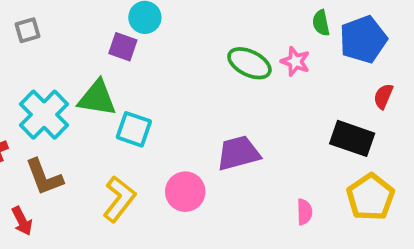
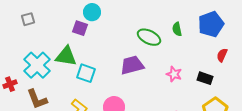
green semicircle: (321, 23) -> (177, 29), moved
pink star: (295, 61) -> (174, 74), moved
black rectangle: (352, 138) -> (205, 78), size x0.7
purple trapezoid: (238, 153) -> (132, 65), moved

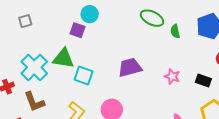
green ellipse: (149, 37) -> (152, 18), moved

